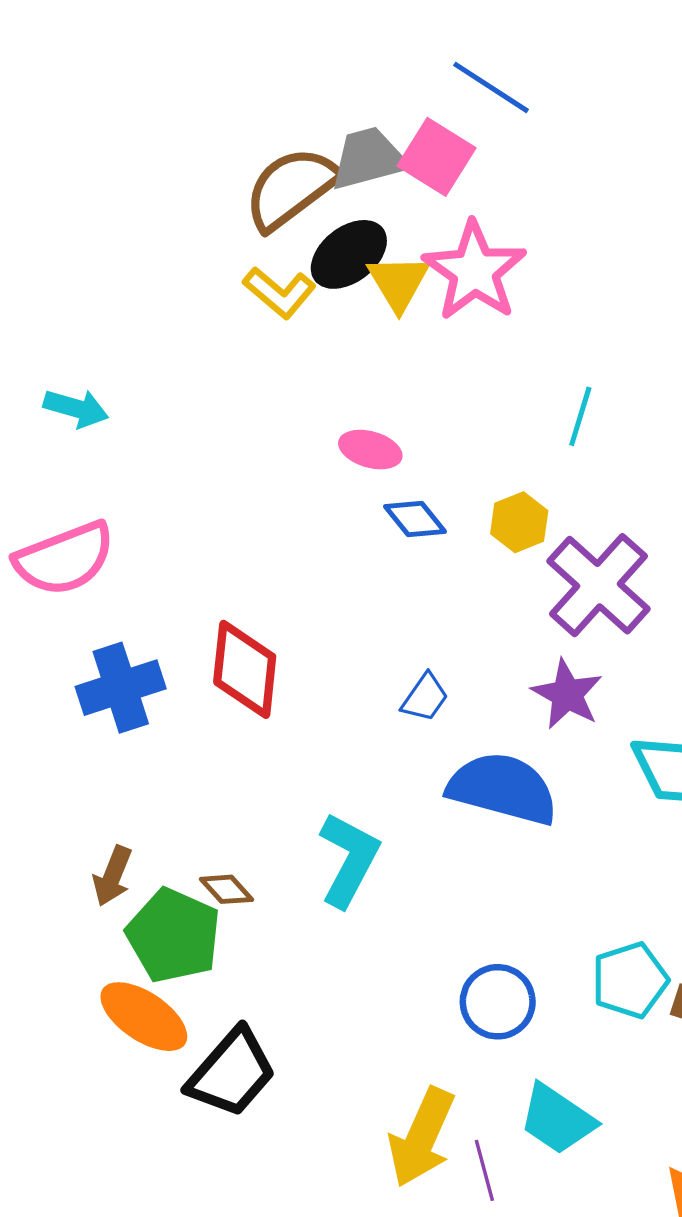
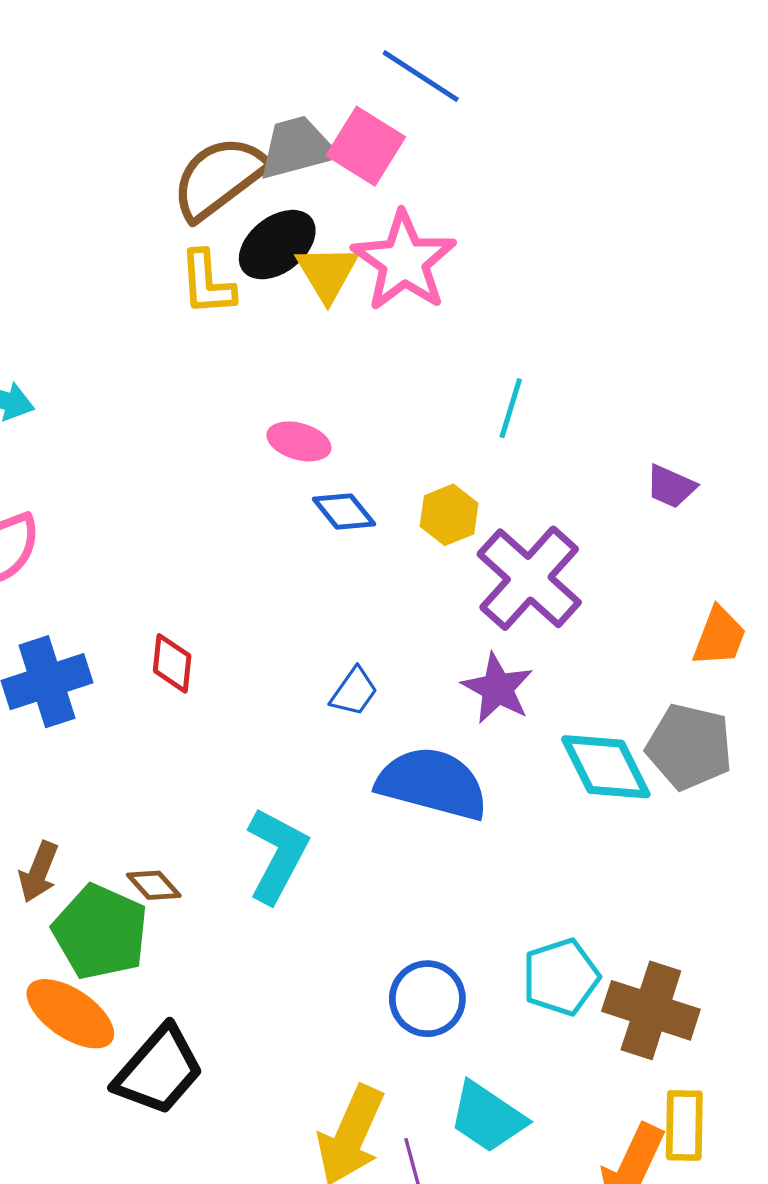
yellow L-shape: (279, 292) -> (207, 283), turned 46
red diamond: (245, 669) -> (172, 663), size x0.6

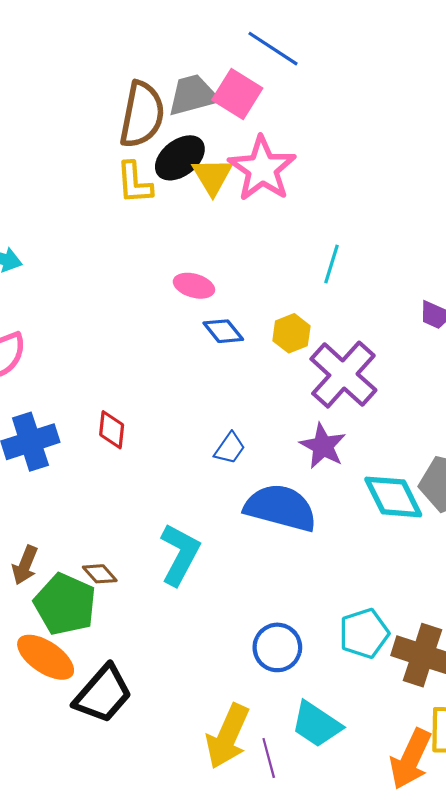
brown semicircle: (219, 178) -> (142, 115), turned 138

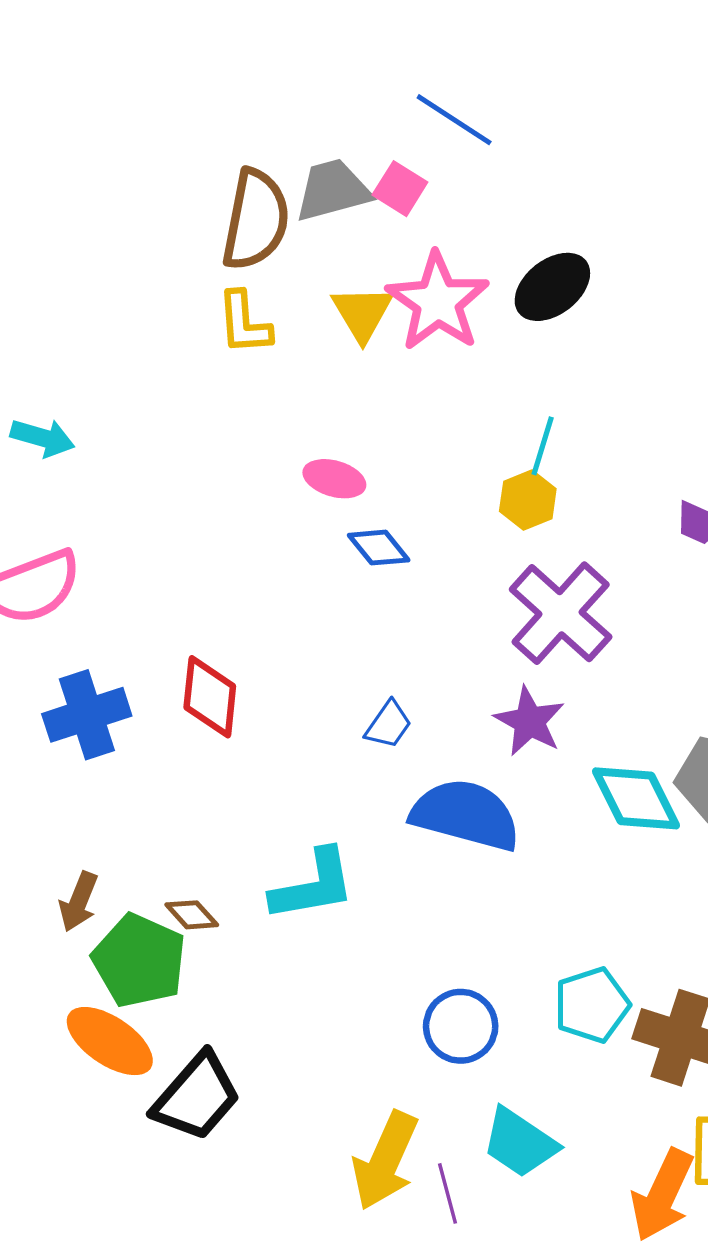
pink square: (237, 94) -> (400, 189), size x0.7
black ellipse: (180, 158) -> (552, 287), moved
yellow hexagon: (291, 333) -> (528, 500), moved
red diamond: (112, 430) -> (210, 697), size x1.4
cyan L-shape: (180, 554) -> (313, 885), turned 52

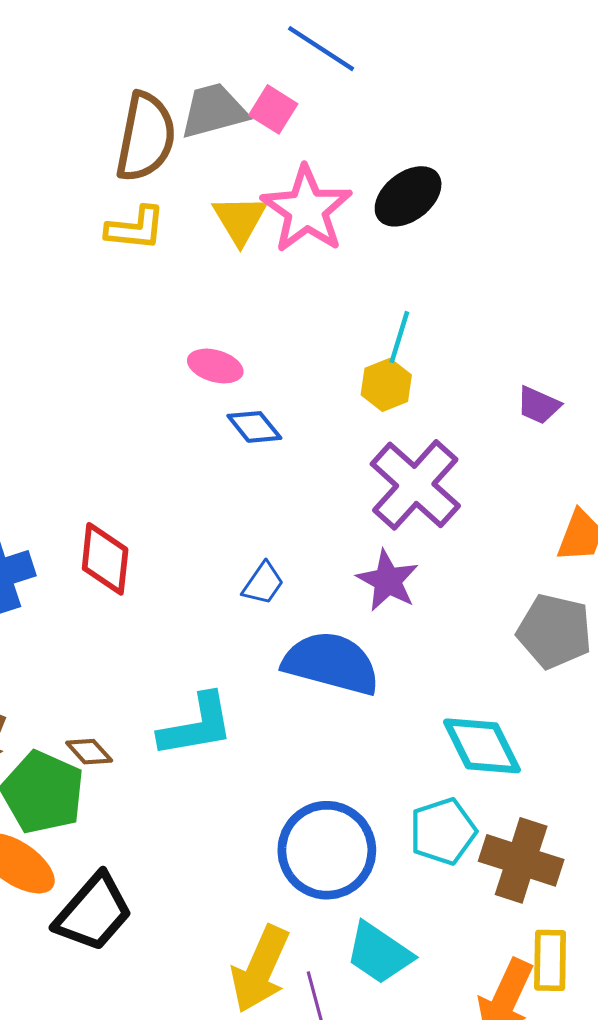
yellow L-shape: (244, 323) -> (135, 228), turned -80
cyan diamond: (636, 798) -> (482, 746), moved
blue circle: (461, 1026) -> (327, 850), size x1.5

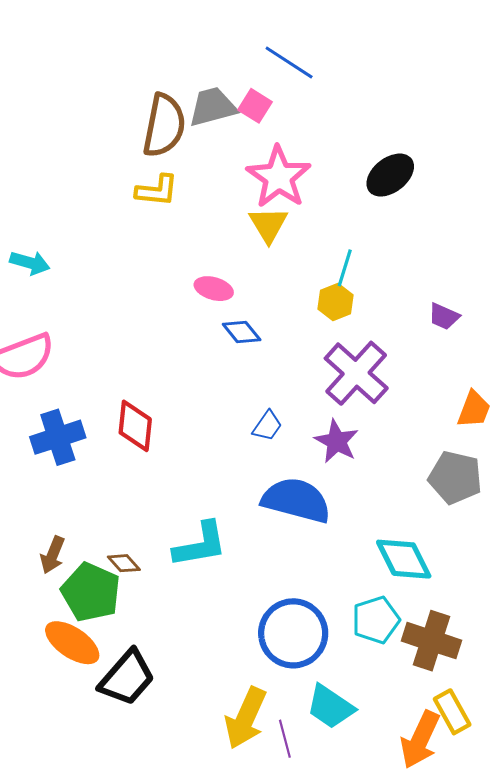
black ellipse: (408, 196) -> (390, 175), moved
yellow triangle: (240, 220) -> (268, 225), moved
blue trapezoid: (263, 583) -> (267, 426), moved
yellow rectangle: (550, 960) -> (452, 712), turned -30

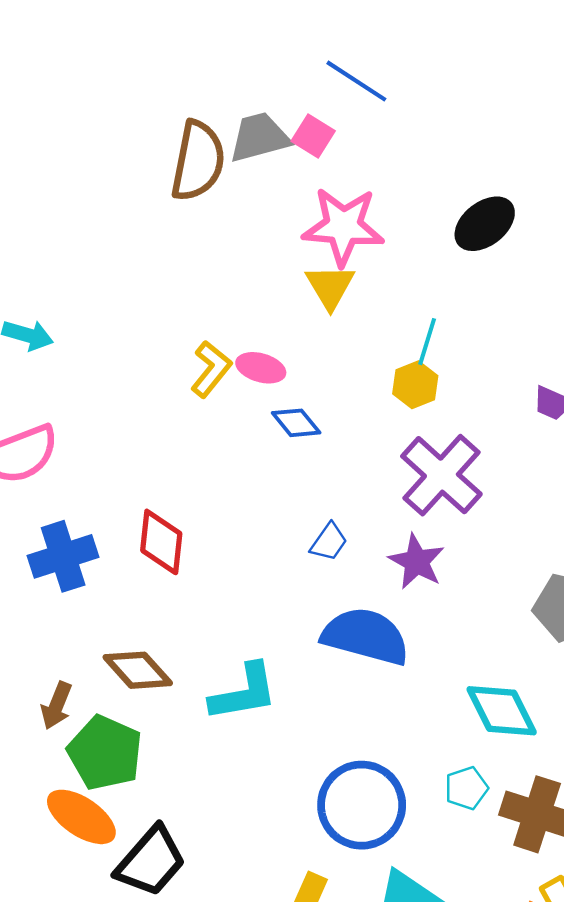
pink star: (279, 177) -> (343, 226), turned -30
yellow L-shape: (157, 190) -> (211, 369), moved, turned -57
brown diamond: (124, 563) -> (138, 670), moved, size x1.6
cyan pentagon: (376, 620) -> (466, 788), size x0.7

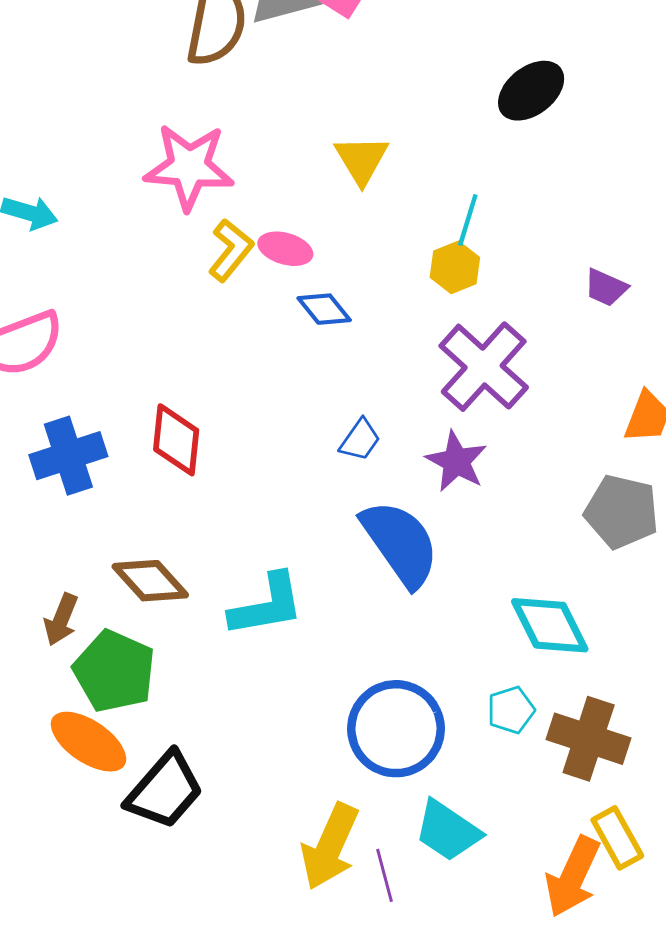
pink star: (343, 226) -> (189, 167), moved
blue semicircle: (366, 636) -> (400, 543), turned 40

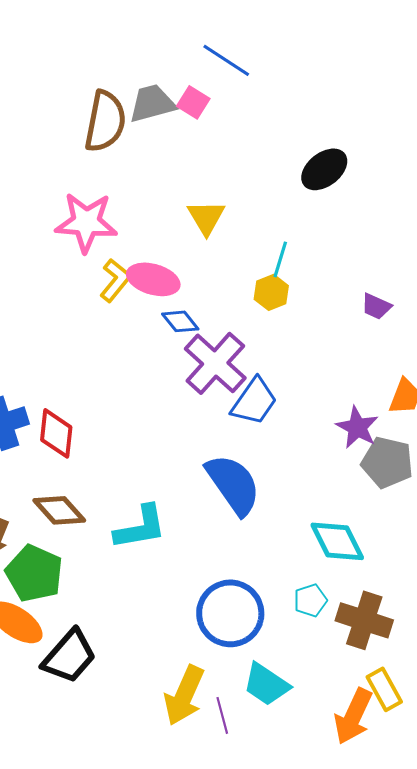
pink ellipse: (285, 249) -> (153, 279), size x1.4
purple cross: (484, 367) -> (215, 363), moved
red diamond: (176, 440) -> (56, 433), moved
blue trapezoid: (360, 440) -> (254, 401), moved, size x1.6
purple star: (456, 461) -> (357, 427), moved

